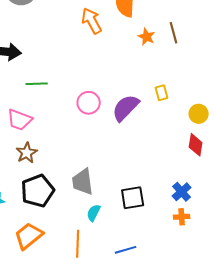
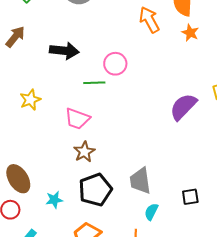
orange star: (147, 37) -> (190, 33), moved
pink circle: (89, 103) -> (115, 64), moved
black square: (133, 198) -> (190, 197), size x0.7

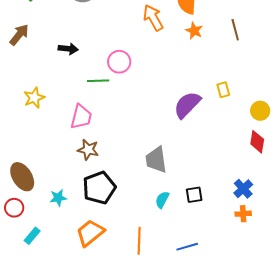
black arrow: (64, 51) -> (68, 49), size x0.7
pink trapezoid: (77, 119) -> (81, 117), turned -96
brown star: (84, 152) -> (88, 150), turned -30
gray trapezoid: (140, 181) -> (156, 160), moved
cyan semicircle: (151, 212) -> (162, 200), moved

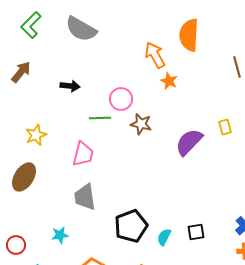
orange star: (194, 31) -> (169, 81), moved
brown star: (88, 150) -> (141, 124), moved
gray trapezoid: (156, 160) -> (85, 197), moved
brown ellipse: (22, 177) -> (24, 177), moved, turned 64
black pentagon: (99, 188) -> (131, 226), moved

